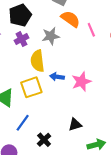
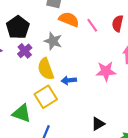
gray star: (51, 36) -> (53, 41), turned -30
pink star: (81, 82) -> (106, 71), moved, turned 30

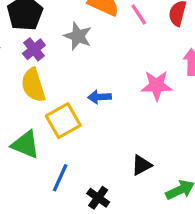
yellow semicircle: (46, 69) -> (33, 85), moved

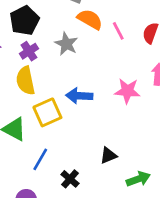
blue arrow: (100, 97) -> (79, 96), size x1.4

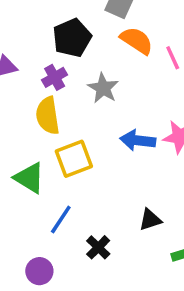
black pentagon: (24, 20) -> (72, 38), moved
gray star: (66, 44) -> (103, 88), moved
blue arrow: (79, 96) -> (138, 140), moved

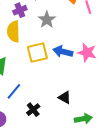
yellow square: (74, 159) -> (37, 53), moved
black triangle: (150, 220) -> (65, 97), turned 40

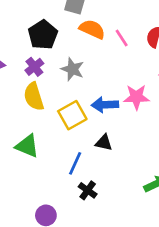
blue line: (14, 91) -> (75, 163), moved
black triangle: (65, 97) -> (104, 143), moved

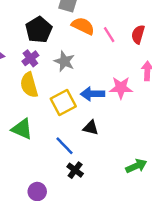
blue line: (75, 163) -> (65, 146), turned -70

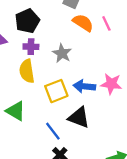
black pentagon: (39, 30) -> (27, 21), moved
pink line: (109, 35) -> (106, 23), moved
purple cross: (30, 58) -> (31, 47), turned 32
black triangle: (91, 128) -> (79, 117), size x1.5

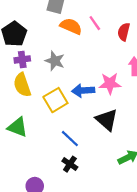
black triangle: (79, 117) -> (107, 120), moved, turned 30
blue line: (53, 131) -> (70, 139), moved

